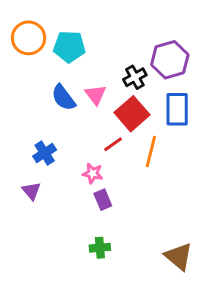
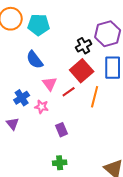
pink triangle: (96, 95) -> (50, 84), moved
pink star: (93, 173) -> (42, 107), moved

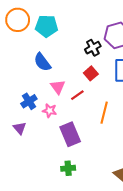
red square: (82, 71) -> (91, 73), size x0.6
orange line: (95, 97) -> (104, 113), moved
purple rectangle: (62, 130) -> (70, 134), size x1.6

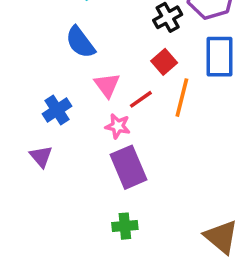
pink star: (50, 111) -> (118, 126), moved
orange line: (104, 113) -> (182, 98), moved

